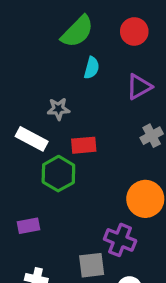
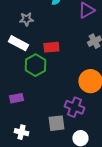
gray star: (58, 109) -> (26, 19), moved

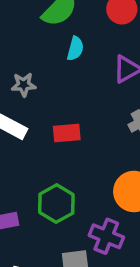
green hexagon: (35, 65) -> (56, 204), moved

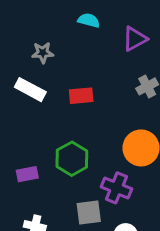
cyan semicircle: (75, 49) -> (89, 20), turned -90

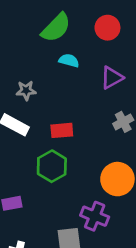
green hexagon: (72, 159) -> (52, 166), moved

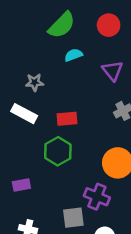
cyan semicircle: (69, 61) -> (73, 55), turned -36
purple triangle: (112, 78) -> (112, 71), turned -40

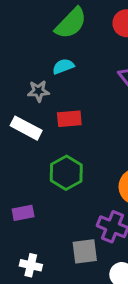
cyan semicircle: (73, 55) -> (63, 66), moved
red rectangle: (67, 119) -> (69, 119), moved

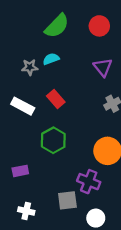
gray star: (39, 91) -> (30, 67), moved
red rectangle: (69, 119) -> (56, 99), turned 54

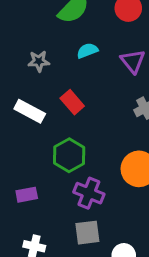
cyan semicircle: (51, 59) -> (87, 51), moved
purple cross: (89, 182) -> (89, 193), moved

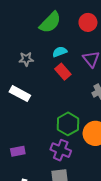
red rectangle: (72, 102) -> (63, 72), moved
green hexagon: (69, 155) -> (68, 124), moved

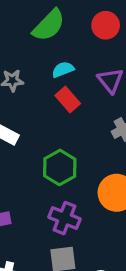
green hexagon: (68, 124) -> (60, 167), moved

